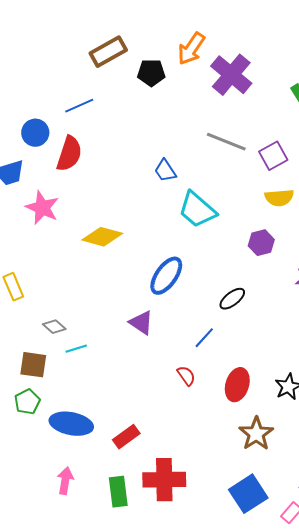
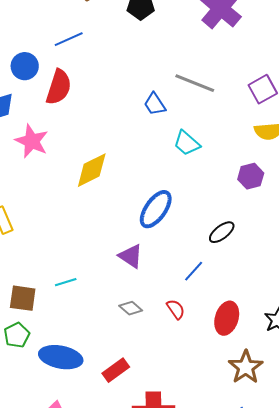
gray line: (226, 142) -> (195, 83), moved
cyan trapezoid: (197, 210) -> (187, 143), size x0.7
yellow diamond: (102, 237) -> (92, 170), turned -42
gray diamond: (54, 327) -> (131, 308), moved

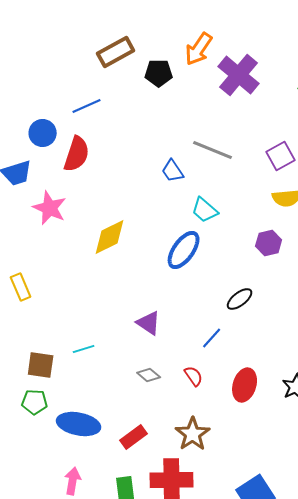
blue ellipse: (156, 209) -> (184, 250), moved
green pentagon: (17, 335) -> (35, 402), turned 30
brown star: (246, 367) -> (193, 434), moved

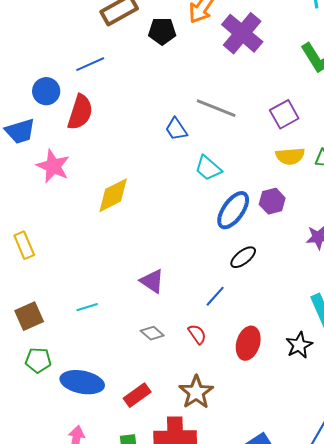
blue ellipse: (184, 250) -> (233, 210), moved
brown square: (41, 365) -> (29, 316), moved, turned -32

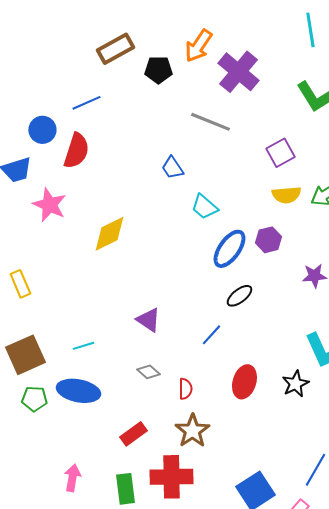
gray line: (216, 108) -> (210, 122), moved
brown square: (29, 316) -> (25, 355), size x1.4
red semicircle: (197, 334) -> (185, 389), moved, turned 35
blue ellipse: (82, 382) -> (78, 391), moved

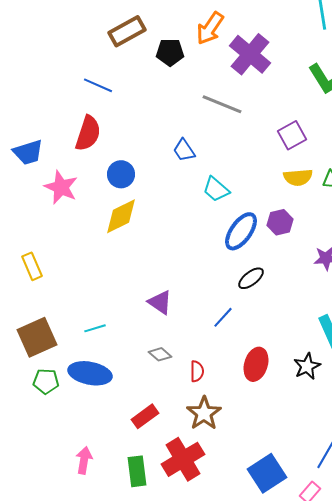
blue line: (86, 103) -> (98, 85), turned 48
blue circle: (42, 130) -> (121, 174), moved
red cross: (171, 477) -> (183, 459), turned -30

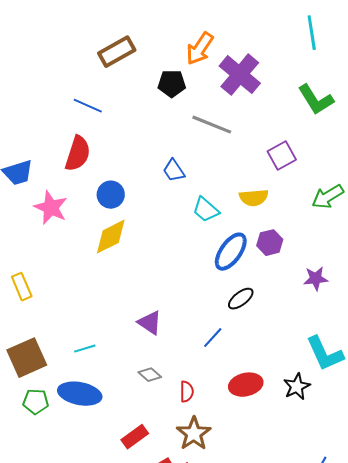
black pentagon: (170, 52) -> (172, 84), moved
yellow semicircle: (298, 177) -> (254, 198), moved
red ellipse: (256, 364) -> (246, 385), turned 60

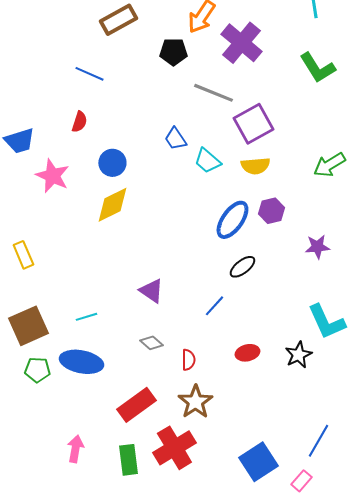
red semicircle: (78, 154) -> (79, 122), size x0.6
purple square: (282, 156) -> (253, 124), moved, size x1.4
cyan trapezoid: (206, 210) -> (207, 161), moved
red ellipse: (246, 385) -> (247, 353), size x0.7
red rectangle: (135, 437) -> (136, 405), size x1.4

